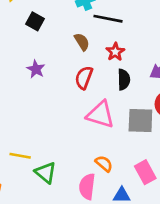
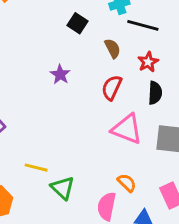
black square: (35, 21) -> (78, 23), moved

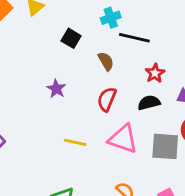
red star: (148, 62) -> (155, 73), moved
black semicircle: (155, 93) -> (149, 103), turned -105
yellow line: (36, 168) -> (75, 142), moved

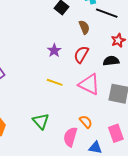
purple star: (56, 89) -> (54, 50), moved

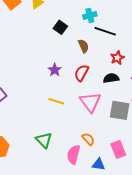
pink triangle: (89, 84) -> (90, 102), turned 30

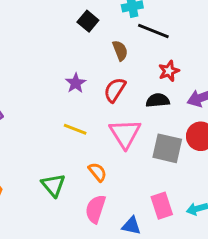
orange semicircle: (88, 139) -> (97, 172), moved

